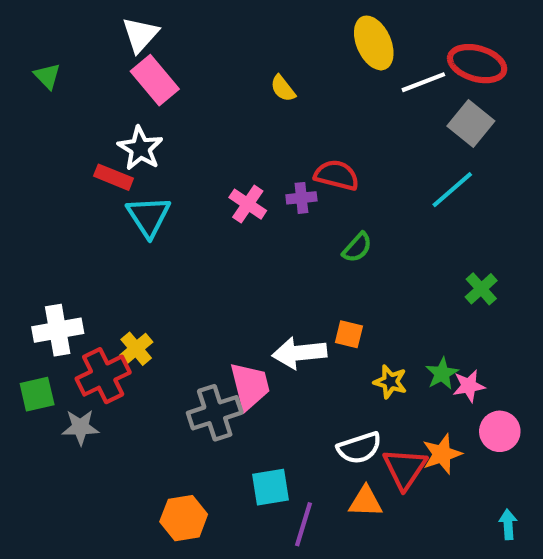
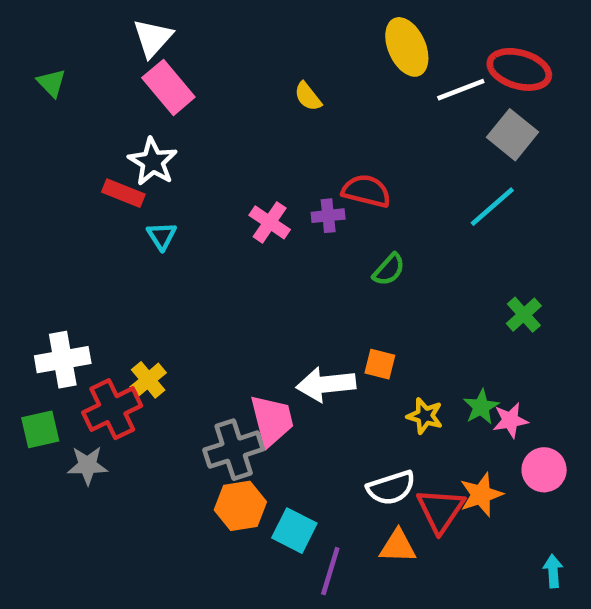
cyan triangle: (149, 216) -> (162, 236), size x0.6
cyan square: (270, 487) -> (294, 531), turned 36
orange hexagon: (184, 518) -> (240, 506), moved

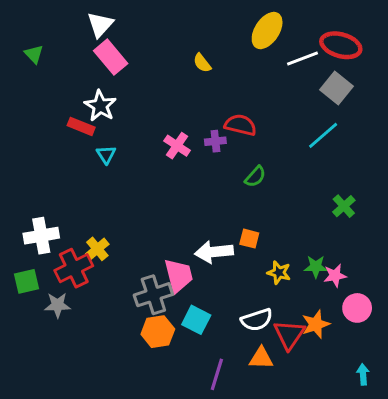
yellow ellipse: (407, 47) -> (267, 31), turned 57
green star: (481, 407) -> (316, 267), turned 30
cyan square: (294, 531) -> (196, 320), moved

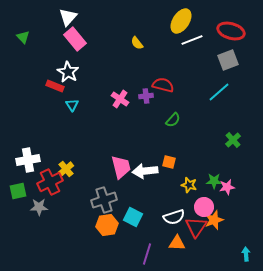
white line: (302, 59) -> (192, 40), moved
gray square: (336, 88) -> (228, 60), turned 30
pink trapezoid: (179, 276) -> (121, 167), moved
pink circle: (357, 308) -> (204, 207), moved

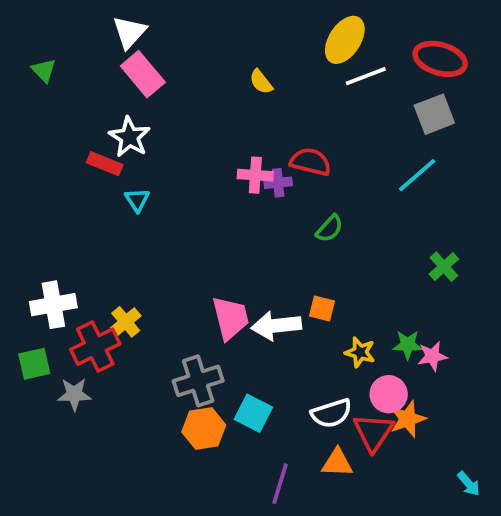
pink cross: (120, 99) -> (255, 175), moved, turned -30
cyan arrow: (246, 254) -> (469, 484), turned 144

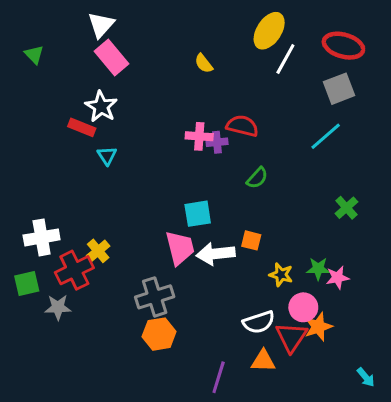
white line: (366, 76) -> (285, 59), turned -40
cyan square: (253, 413) -> (198, 214), moved, turned -36

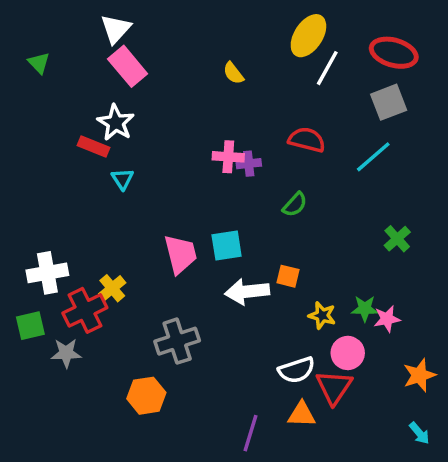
red semicircle: (242, 126) -> (307, 140), moved
pink trapezoid: (180, 248) -> (180, 254), moved
orange star: (318, 327) -> (419, 375), moved
orange hexagon: (159, 334) -> (146, 396), moved

